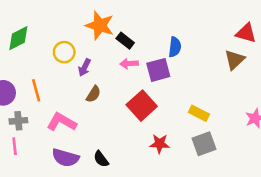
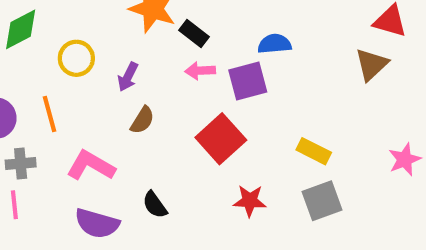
blue semicircle: (175, 47) -> (275, 44), turned -102
yellow circle: (64, 52) -> (76, 58), moved
black semicircle: (101, 159) -> (155, 205), moved

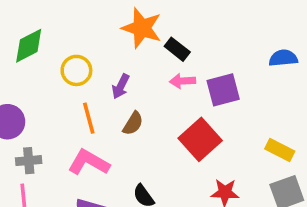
blue semicircle: (275, 44) -> (283, 58), moved
orange line: (49, 114) -> (89, 118), moved

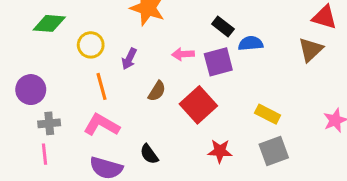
green diamond: (29, 46) -> (49, 23), turned 32
black rectangle: (177, 49) -> (223, 27), moved
blue semicircle: (283, 58) -> (251, 43), moved
brown semicircle: (133, 123) -> (157, 91), moved

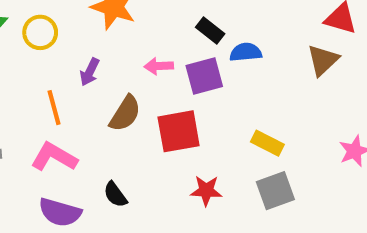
yellow circle: (91, 45) -> (40, 32), moved
brown semicircle: (157, 91) -> (125, 113), size x1.4
red square: (198, 105) -> (179, 131), turned 32

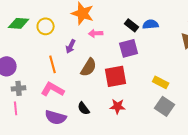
blue semicircle: (246, 52) -> (151, 24), moved
pink arrow: (159, 66) -> (96, 33), moved
red star: (206, 191) -> (118, 106), moved
gray square: (275, 191) -> (165, 106), turned -36

